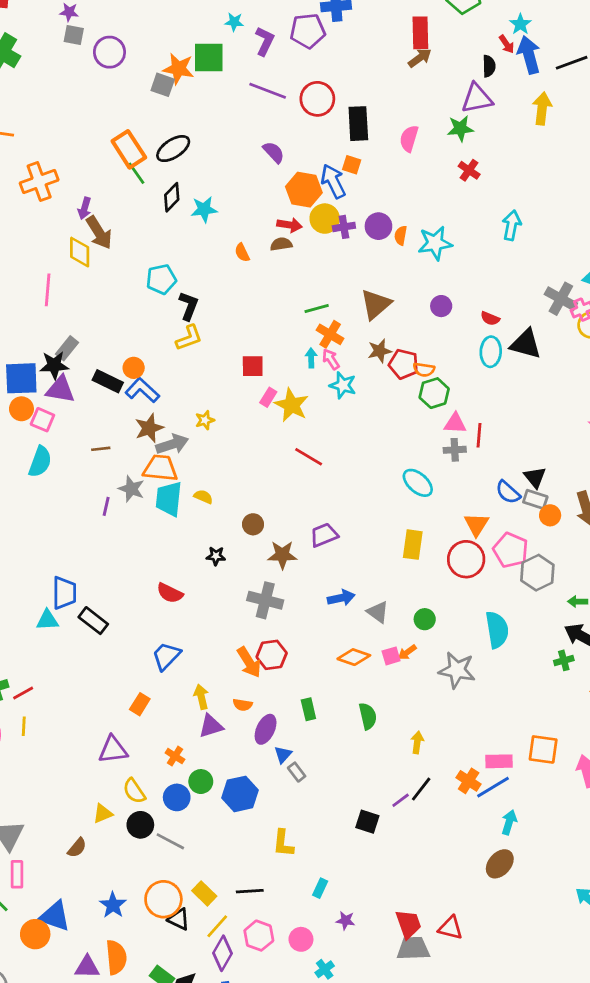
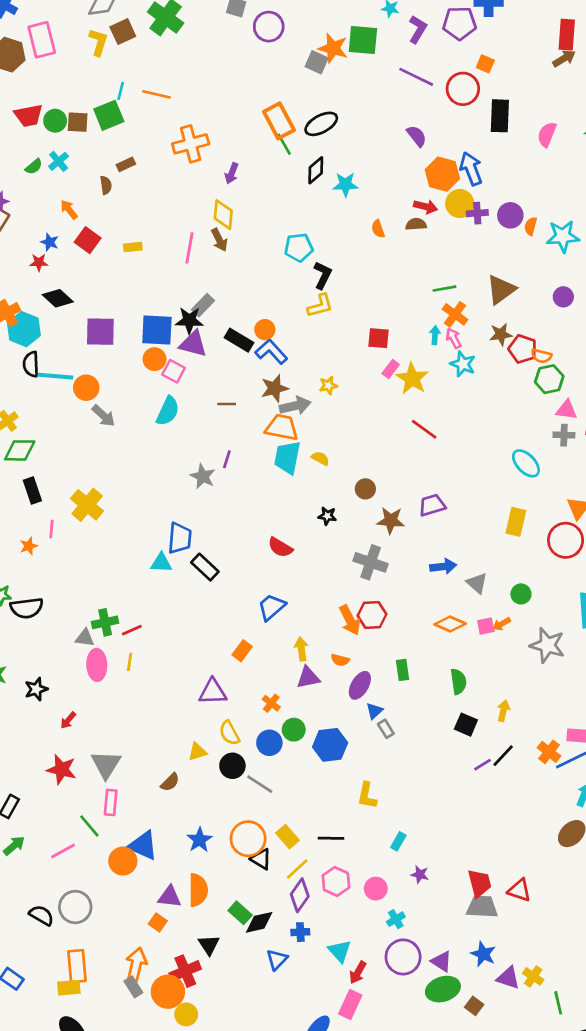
orange square: (352, 165) -> (485, 64), moved
brown arrow: (99, 233) -> (219, 240), moved, size x0.7
gray star: (131, 489) -> (203, 476), moved
black square: (367, 822) -> (466, 725), moved

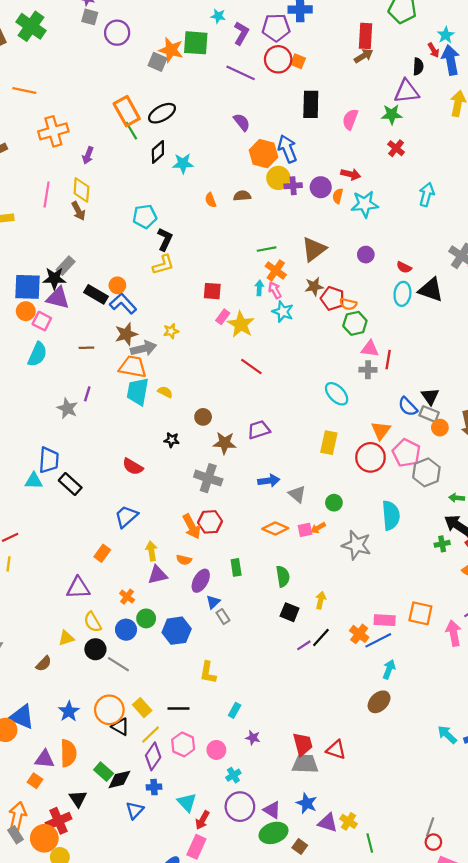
red circle: (463, 89) -> (278, 59), moved
red arrow: (426, 207) -> (351, 174), moved
pink line: (189, 248) -> (47, 194), moved

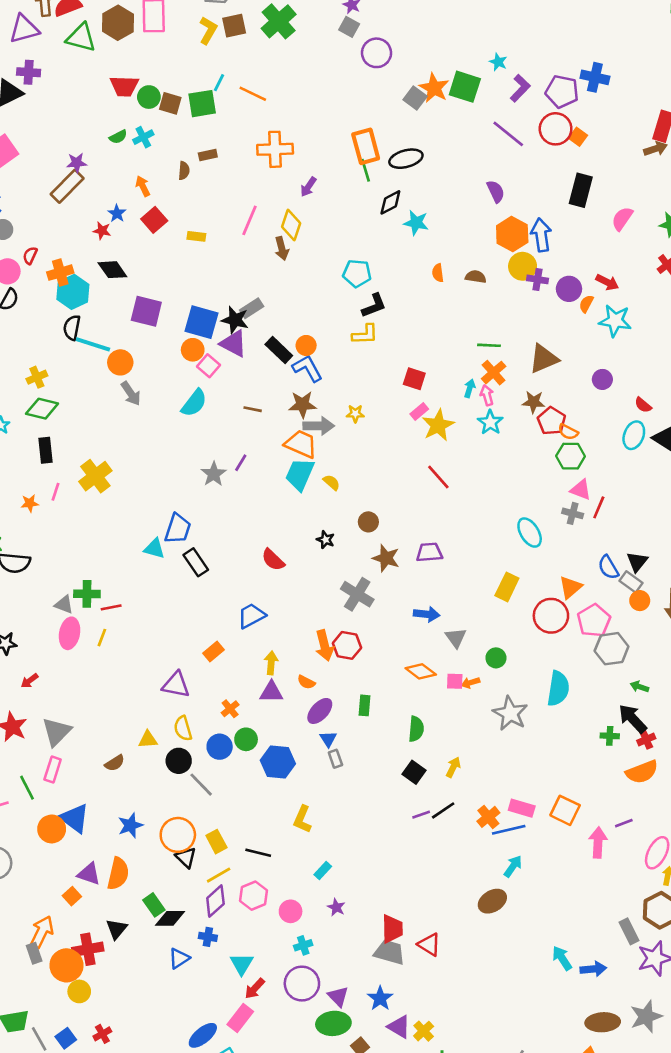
black L-shape: (165, 239) -> (374, 306), turned 30
blue triangle: (213, 602) -> (328, 739), turned -32

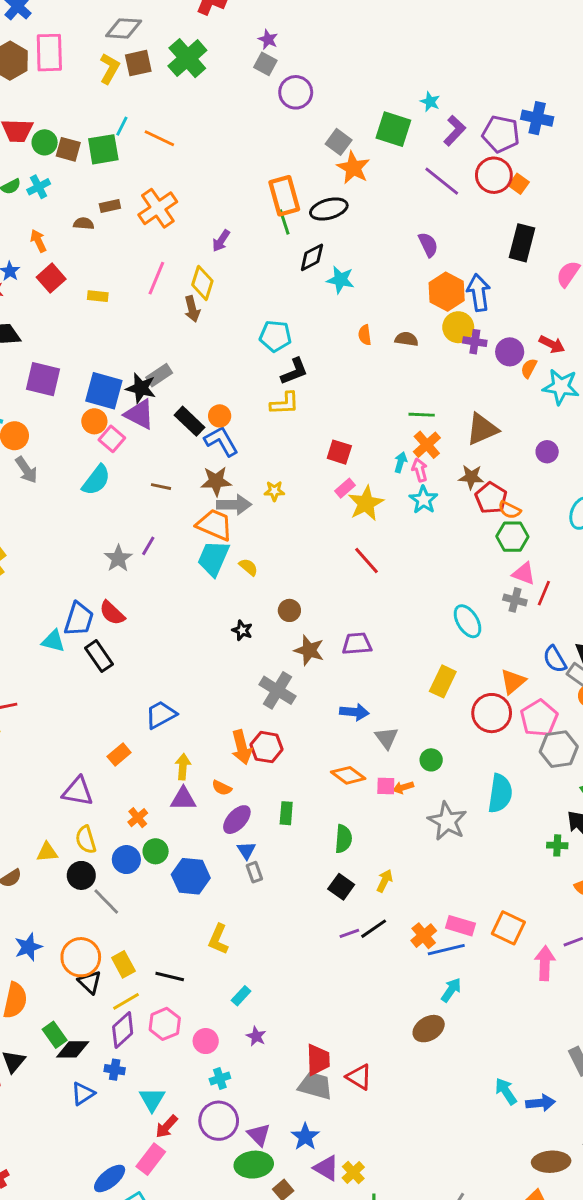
orange star: (434, 88) -> (353, 168), moved
orange cross: (275, 149) -> (158, 208), moved, turned -32
brown semicircle: (184, 171) -> (84, 224), turned -90
red semicircle: (273, 560) -> (112, 613), moved

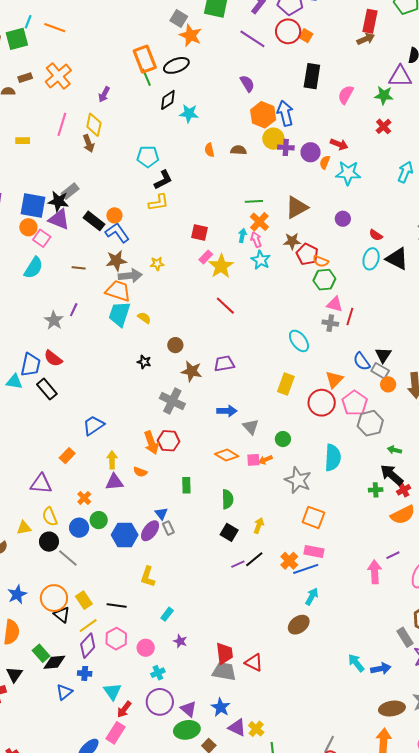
purple ellipse: (237, 820) -> (150, 531), moved
orange square: (508, 928) -> (313, 517), moved

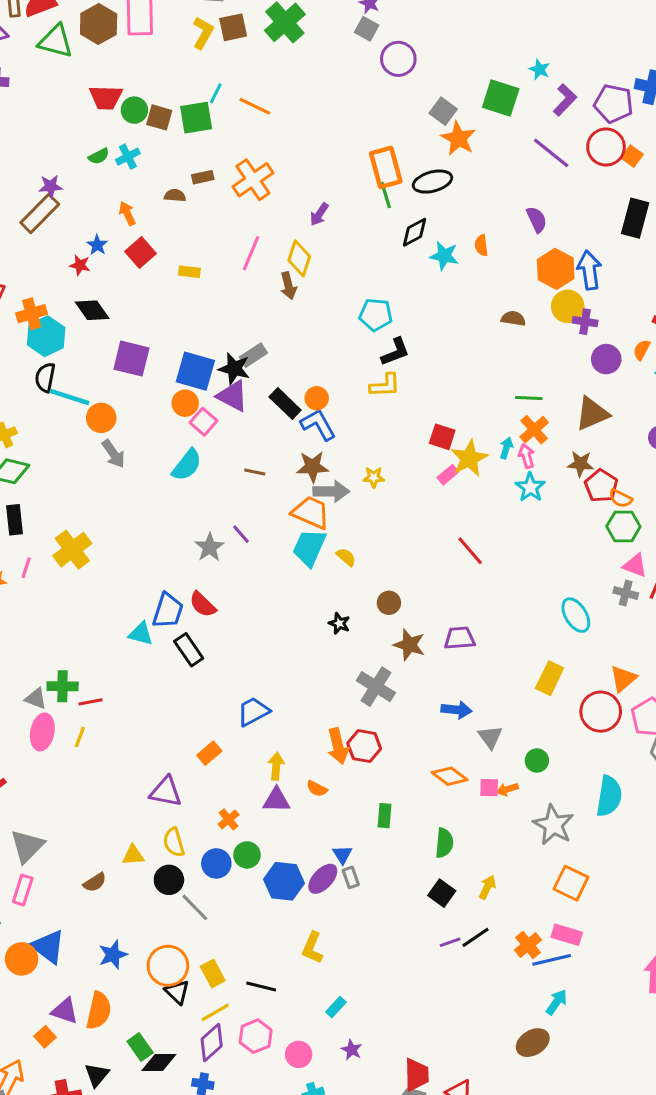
orange semicircle: (209, 150) -> (481, 245), moved
purple circle: (311, 152) -> (606, 359), moved
yellow star: (221, 266) -> (469, 458), moved
purple line: (74, 310) -> (241, 534), turned -72

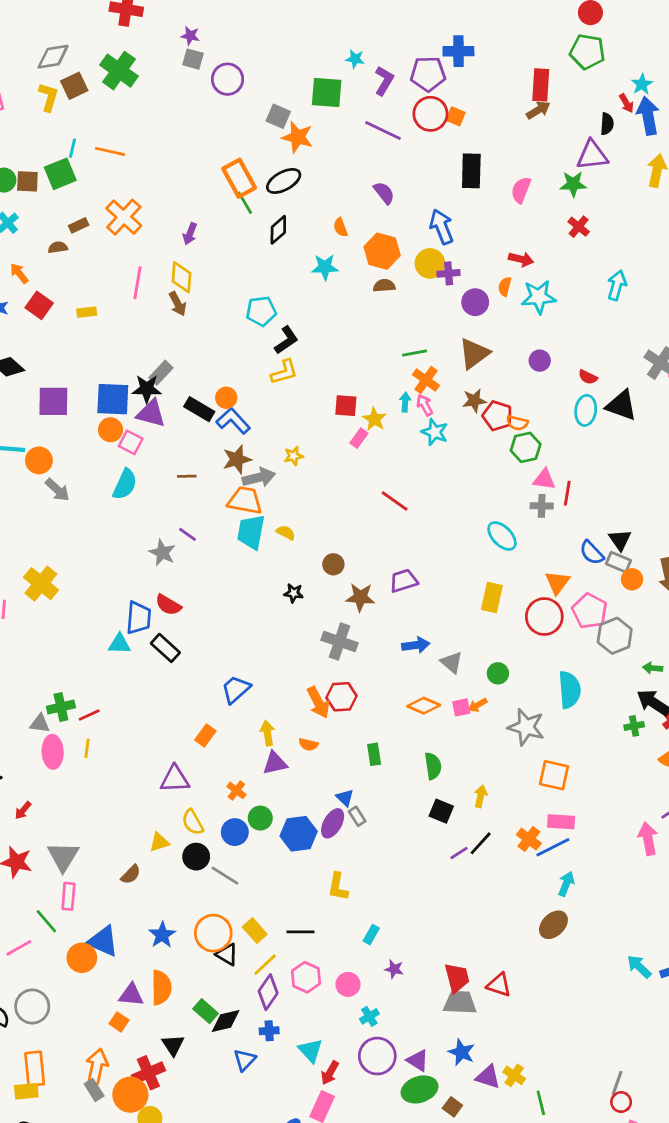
cyan star: (444, 256) -> (325, 267), moved
orange hexagon: (556, 269) -> (382, 251), moved
yellow star: (469, 458) -> (374, 419), size x0.7

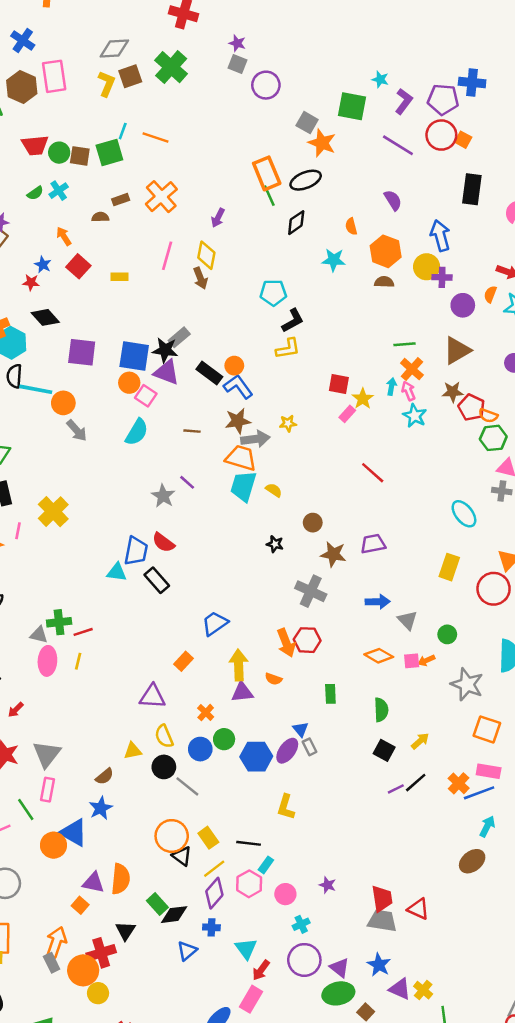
yellow arrow: (268, 733) -> (239, 665), size x1.4
yellow arrow: (481, 796) -> (420, 741), turned 30
blue star: (162, 935) -> (101, 808), moved
cyan rectangle: (371, 935) -> (266, 865), moved

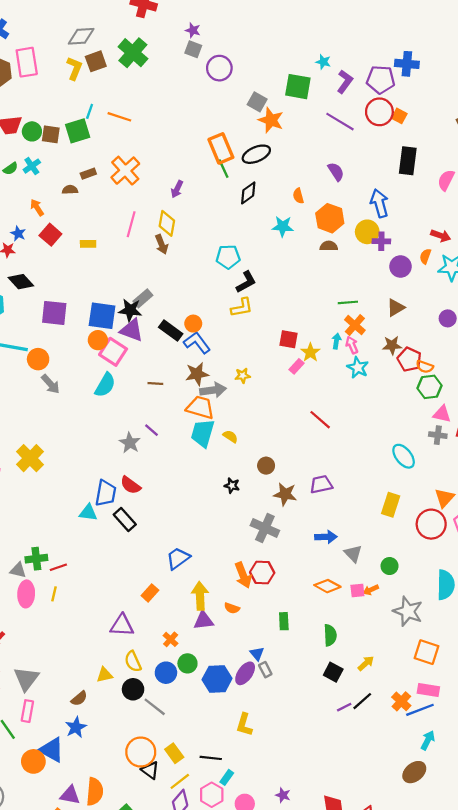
brown triangle: (457, 350) -> (396, 308), size x0.7
pink square: (146, 396) -> (113, 352), size x1.4

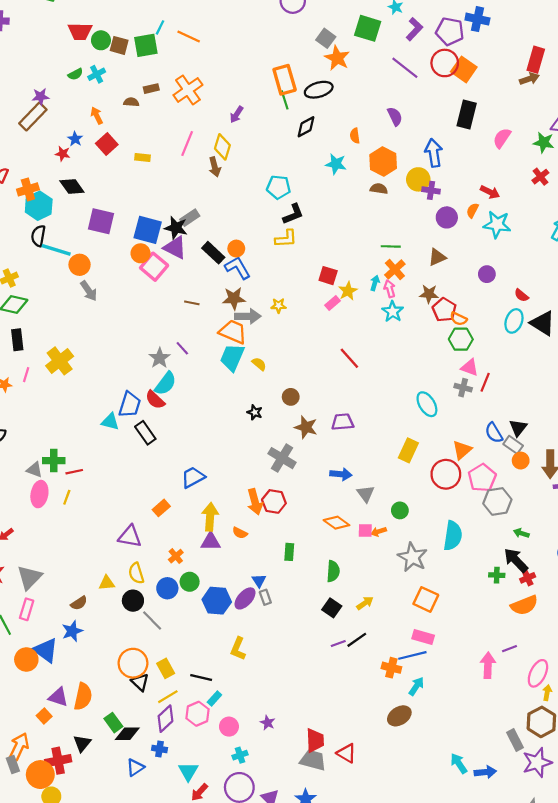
orange square: (399, 116) -> (464, 69), size x1.6
cyan semicircle: (105, 385) -> (165, 384), moved
orange cross: (401, 701) -> (391, 668), moved, turned -36

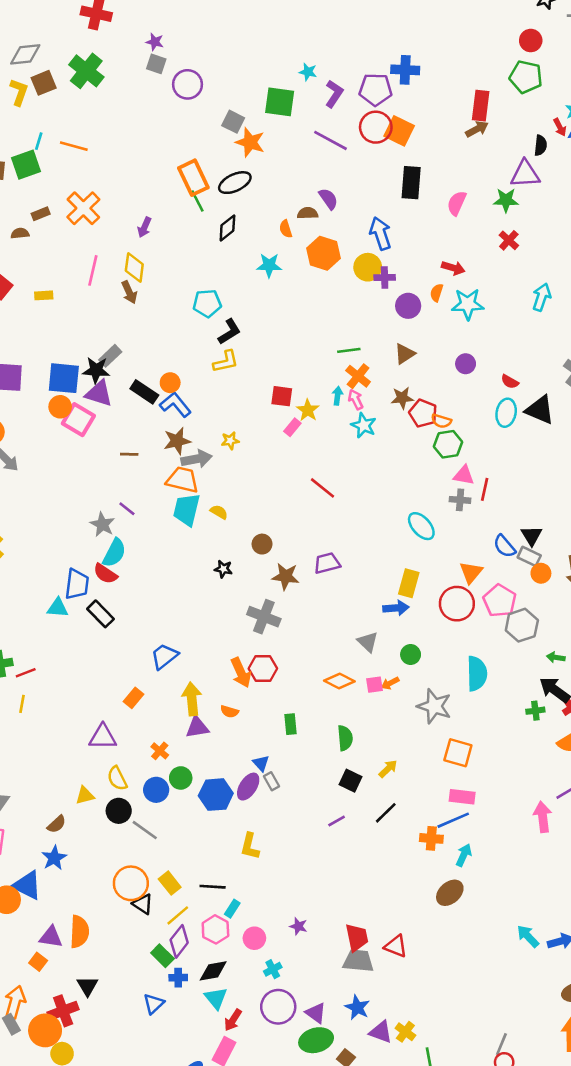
brown semicircle: (379, 189) -> (308, 213), moved
blue arrow: (341, 474) -> (396, 608), moved
purple line: (338, 644) -> (337, 821), moved
green rectangle: (113, 723) -> (162, 956), moved
black diamond: (127, 734) -> (213, 971), moved

